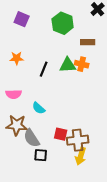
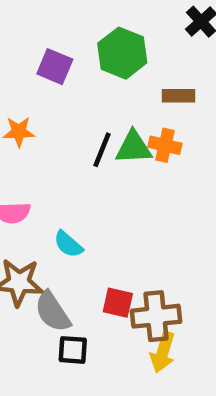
purple square: (22, 19) -> (55, 67), moved
black line: (44, 69) -> (102, 150), moved

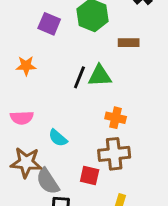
orange cross: (165, 145) -> (116, 118), moved
brown cross: (156, 316) -> (114, 154), moved

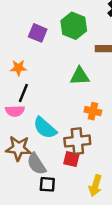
black line: (79, 77) -> (23, 93), moved
cyan semicircle: (58, 138) -> (45, 128), size x1.5
brown cross: (114, 154) -> (77, 141), moved

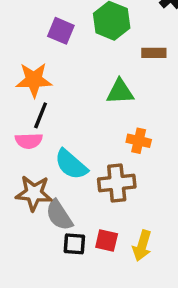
orange star: (18, 68) -> (34, 80), size x1.5
red square: (71, 159) -> (107, 241), moved

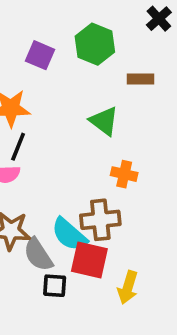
green triangle: (120, 92) -> (104, 121), turned 40
cyan semicircle: (71, 164) -> (69, 234), moved
red square: (107, 241) -> (89, 260), moved, size x1.5

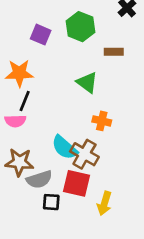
brown cross: (100, 220) -> (84, 154), turned 36
cyan semicircle: (69, 234) -> (65, 148), moved
gray semicircle: (38, 255) -> (39, 179), turned -75

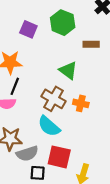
brown cross: (84, 154) -> (53, 99), moved

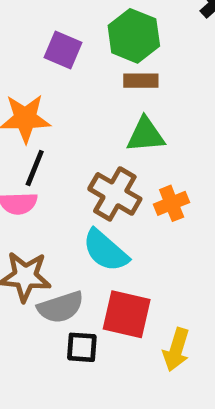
brown rectangle: (91, 44) -> (141, 81), moved
green triangle: (68, 70) -> (146, 135), turned -42
orange cross: (81, 103) -> (172, 203), turned -35

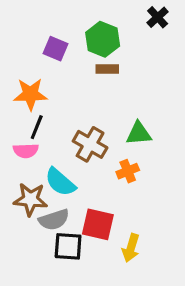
green triangle: (146, 135) -> (139, 133), moved
orange cross: (172, 203) -> (128, 171), moved
cyan semicircle: (105, 251) -> (60, 182), moved
black square: (82, 347) -> (68, 246), size x1.4

